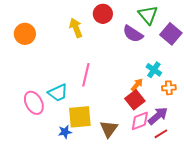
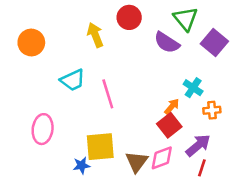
pink line: (86, 75) -> (108, 94), turned -30
cyan trapezoid: (58, 93) -> (73, 80), moved
pink ellipse: (34, 103) -> (43, 129), turned 35
pink diamond: (140, 121) -> (162, 158), moved
red line: (161, 134) -> (202, 168), turned -40

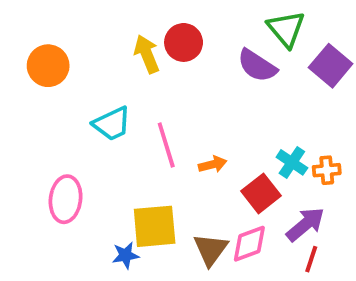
red circle: (129, 17) -> (184, 42), moved
cyan cross: (193, 88) -> (292, 162), moved
orange arrow: (172, 106) -> (213, 164), moved, turned 36

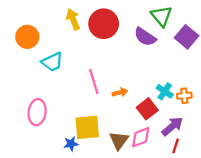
red circle: (184, 42) -> (104, 24), size x1.4
yellow arrow: (147, 54) -> (73, 19), moved
cyan trapezoid: (112, 124) -> (52, 62), moved

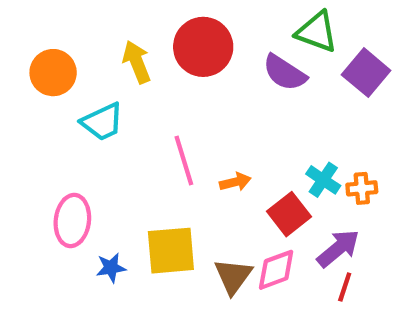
green triangle: (161, 16) -> (317, 32), turned -30
yellow arrow: (73, 19) -> (137, 62), moved
blue star: (71, 144) -> (111, 268), moved

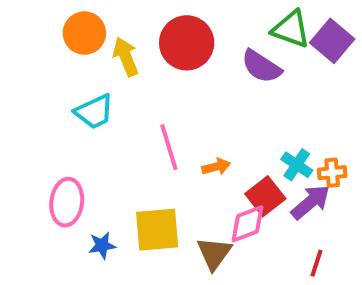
orange circle: (53, 73) -> (84, 33), moved
purple square: (366, 73) -> (332, 41), moved
purple arrow: (338, 248) -> (311, 202), moved
pink diamond: (276, 270) -> (248, 224), moved

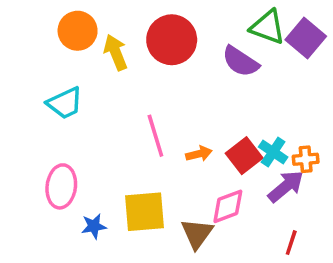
cyan trapezoid: (94, 112) -> (65, 103), moved
red square: (265, 196) -> (244, 156), moved

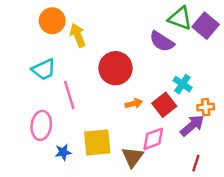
red circle: (172, 40) -> (115, 68), moved
pink line: (155, 136) -> (69, 95), moved
cyan cross: (273, 152) -> (182, 84), moved

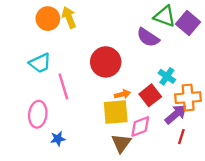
yellow arrow: (78, 35) -> (69, 17), moved
orange cross: (206, 107) -> (188, 98), size x1.6
yellow square: (97, 142) -> (116, 112), moved
red line: (196, 163) -> (181, 137), moved

